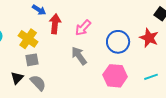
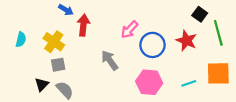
pink arrow: (83, 28) -> (129, 30), moved

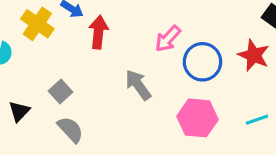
yellow cross: (54, 42) -> (37, 24), moved
gray square: (58, 65) -> (60, 92), turned -32
black triangle: (42, 84) -> (19, 111), moved

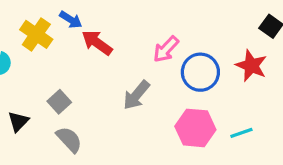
red arrow: (98, 32) -> (97, 43), turned -60
gray arrow: (138, 85) -> (136, 95), turned -104
cyan line: (257, 120) -> (241, 133), moved

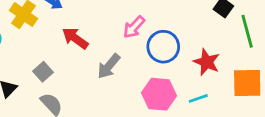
red arrow: (97, 43) -> (75, 38), moved
red star: (251, 66) -> (207, 62), moved

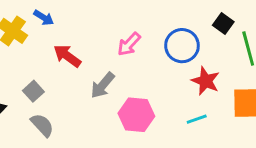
blue circle: (163, 47) -> (182, 46), moved
pink hexagon: (159, 94) -> (136, 115), moved

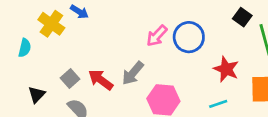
blue circle: (182, 46) -> (189, 37), moved
red arrow: (67, 56) -> (101, 80), moved

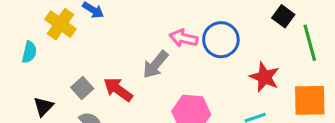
pink arrow: (157, 36) -> (184, 38), turned 60
gray arrow: (133, 73) -> (155, 65), moved

